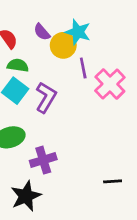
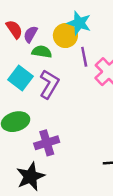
purple semicircle: (42, 32) -> (30, 34), moved, turned 70
green semicircle: (18, 65) -> (42, 52), moved

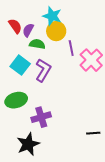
cyan star: (79, 23) -> (52, 16), moved

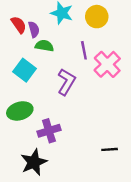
purple semicircle: (28, 30) -> (34, 29), turned 136
yellow circle: (56, 31) -> (97, 17), moved
purple L-shape: (43, 70) -> (66, 82), moved

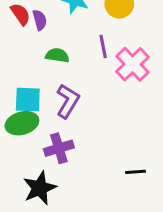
green semicircle: (44, 46) -> (57, 55), moved
cyan square: (24, 70) -> (28, 100), moved, turned -35
purple L-shape: (66, 82) -> (68, 101), moved

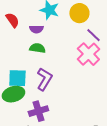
purple semicircle: (40, 20) -> (36, 29), moved, turned 104
purple line: (103, 47) -> (93, 35), moved, turned -35

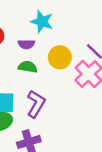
yellow circle: (79, 13) -> (60, 57), moved

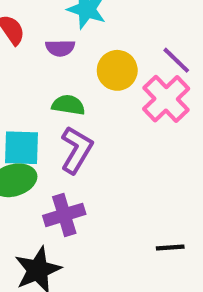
green semicircle: (28, 67) -> (68, 105), moved

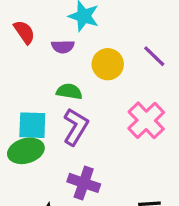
pink cross: (166, 99) -> (146, 120), moved
purple cross: (64, 215) -> (84, 183), moved, turned 36

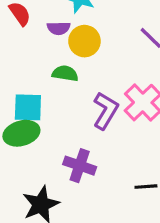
yellow circle: (108, 64) -> (84, 41), moved
purple L-shape: (76, 127) -> (105, 111), moved

